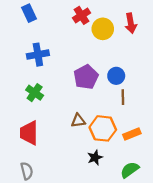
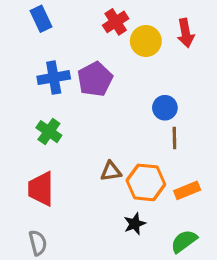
purple pentagon: (86, 77) -> (95, 79), moved

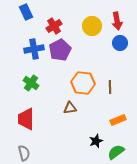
red cross: (116, 22) -> (54, 26), moved
blue circle: (165, 108) -> (120, 43), moved
orange hexagon: (146, 182) -> (83, 83), moved
black star: (135, 224) -> (96, 141), moved

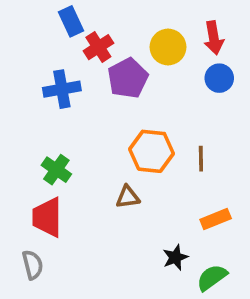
blue rectangle: (26, 12) -> (71, 21), moved
purple pentagon: (60, 50) -> (128, 78), moved
green cross: (31, 83) -> (56, 170), moved
gray semicircle: (24, 153) -> (33, 265), moved

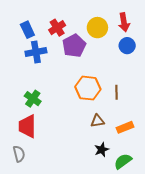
blue rectangle: (71, 21) -> (27, 30), moved
brown triangle: (128, 197) -> (97, 121), moved

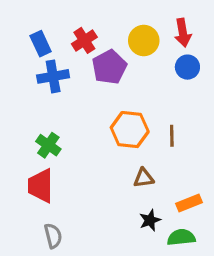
orange rectangle: (125, 127) -> (189, 203), moved
gray semicircle: (19, 154) -> (53, 236), moved
green semicircle: (123, 161) -> (181, 237), turned 30

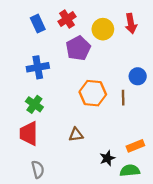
red cross: (84, 40) -> (67, 19), moved
blue rectangle: (41, 44) -> (38, 24), moved
blue circle: (187, 67) -> (138, 76), moved
blue cross: (53, 76) -> (38, 67), moved
brown triangle: (144, 178) -> (76, 135), moved

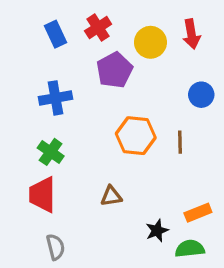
blue circle: (138, 76) -> (201, 95), moved

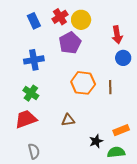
red arrow: (191, 34) -> (117, 35), moved
yellow circle: (150, 42) -> (81, 20), moved
red trapezoid: (42, 195) -> (26, 119), turned 70

